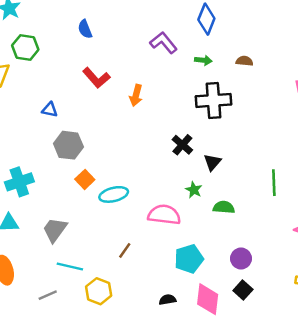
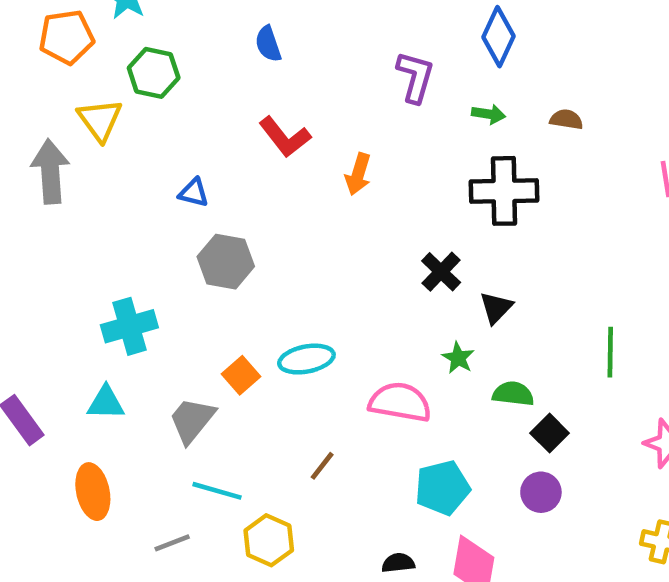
purple L-shape: (164, 43) -> (415, 77), turned 52
orange square: (85, 179) -> (241, 375), moved
black square: (243, 290) -> (550, 433), moved

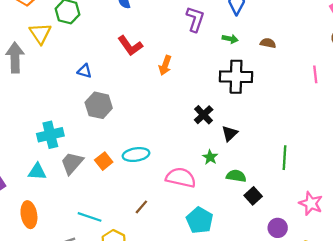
gray trapezoid: (192, 420) -> (72, 163), moved
cyan pentagon: (442, 488) -> (200, 220), turned -30
purple circle: (541, 492) -> (278, 228), moved

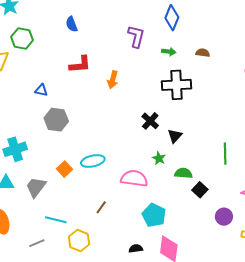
red L-shape: (130, 46) -> (80, 64), turned -55
gray trapezoid: (72, 163) -> (36, 187), moved

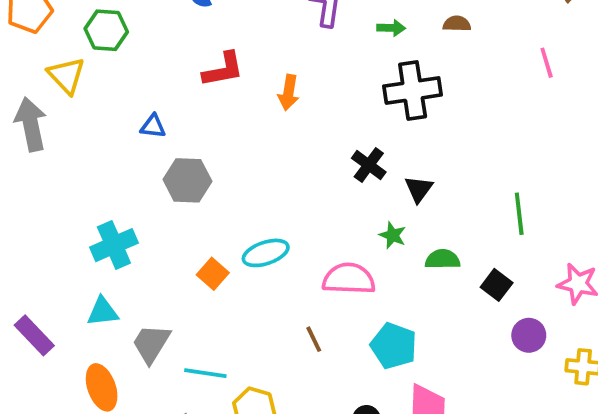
gray trapezoid: (36, 187) -> (151, 344), moved
black square: (200, 190) -> (497, 285), moved
brown line: (101, 207) -> (314, 339), moved, turned -56

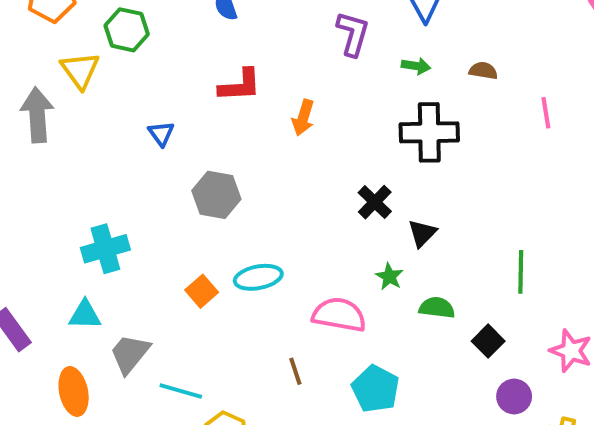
pink line: (547, 63) -> (546, 113), moved
blue triangle: (153, 126) -> (161, 133), turned 40
gray hexagon: (187, 180) -> (216, 195), moved

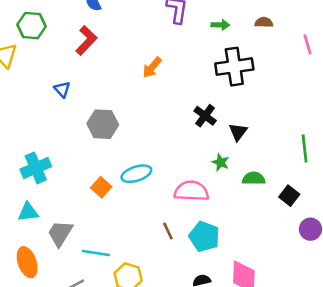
red L-shape: (240, 85) -> (86, 40), moved, turned -36
orange arrow: (303, 118) -> (152, 67), turned 30
cyan pentagon: (376, 389) -> (204, 237), moved

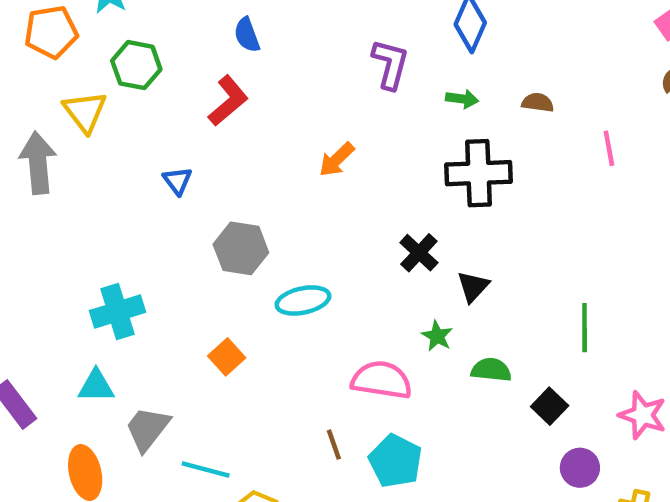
cyan ellipse: (136, 174) -> (303, 300), moved

